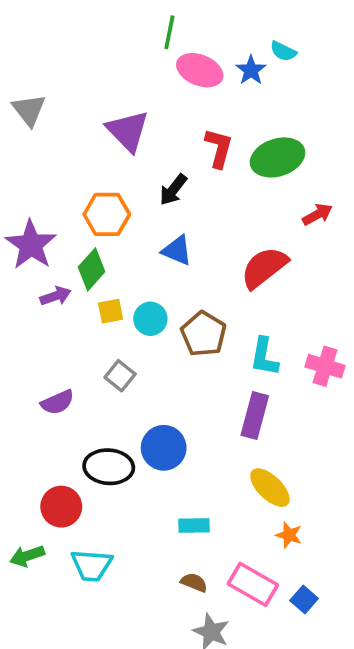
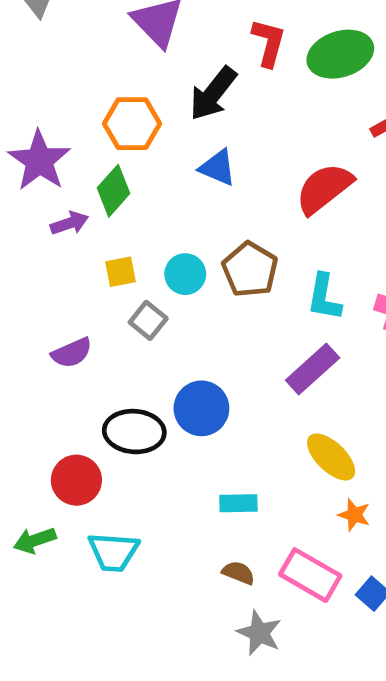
black arrow: (173, 190) -> (213, 93), size x1.4
yellow square: (111, 311) -> (120, 272), moved
cyan circle: (150, 319) -> (185, 274), moved
purple rectangle: (255, 416) -> (313, 369), turned 33

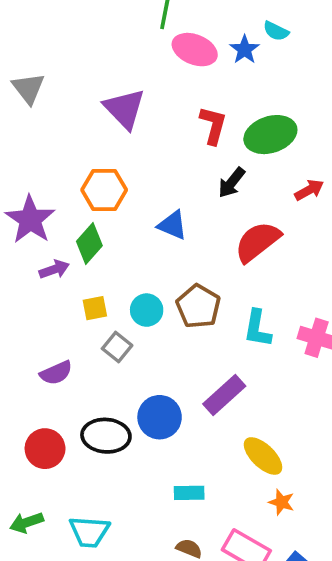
black arrow: (213, 93) -> (232, 183), moved, size x0.7
purple rectangle: (313, 369) -> (224, 395), moved
red circle: (76, 480) -> (45, 449), moved

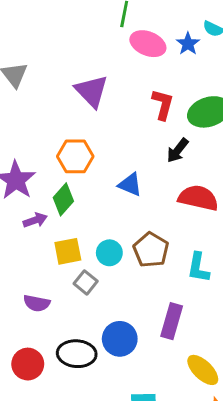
red semicircle: (257, 242) -> (198, 198), turned 51
yellow square: (95, 308) -> (68, 251), size x1.4
purple semicircle: (56, 373) -> (37, 303), turned 35
purple rectangle: (224, 395) -> (172, 321), turned -32

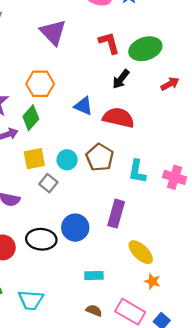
red L-shape: (163, 104) -> (109, 43), turned -30
red semicircle: (198, 198) -> (118, 118), moved

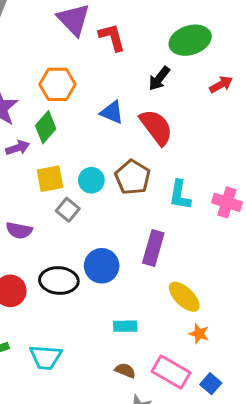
red L-shape: (109, 43) -> (112, 37), moved
red semicircle: (118, 118) -> (156, 127), turned 40

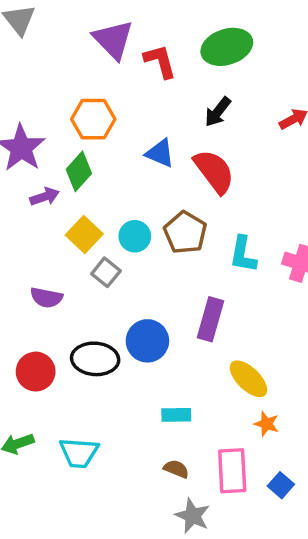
green ellipse: (190, 40) -> (227, 47), moved
yellow square: (50, 179) -> (84, 234), turned -36
pink rectangle: (171, 372) -> (232, 471), turned 57

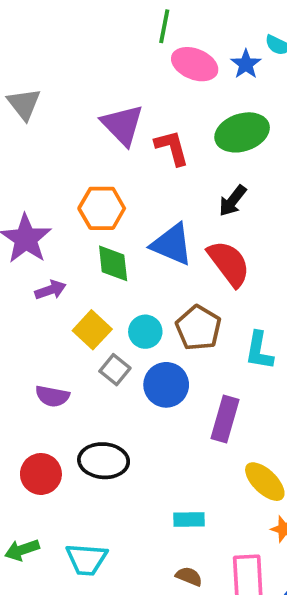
blue triangle: (160, 153) -> (172, 244), size x1.4
green diamond: (79, 171) -> (113, 263), moved, turned -48
blue circle: (147, 341) -> (166, 385), moved

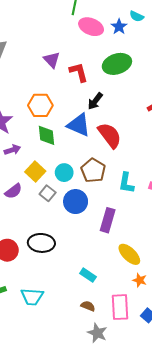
purple triangle: (123, 125) -> (52, 60), size x0.7
black arrow: (233, 201) -> (95, 101), moved
purple semicircle: (52, 396) -> (13, 191), moved, turned -48
cyan rectangle: (189, 520) -> (88, 275), turned 35

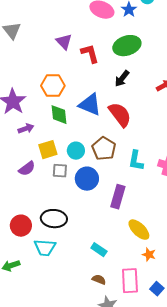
black arrow: (95, 101) -> (122, 79), moved
yellow square: (35, 172) -> (48, 150), turned 30
gray square: (48, 193) -> (60, 171), turned -35
cyan trapezoid: (32, 297) -> (45, 248), moved

